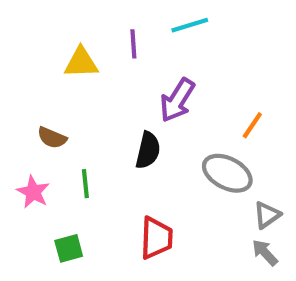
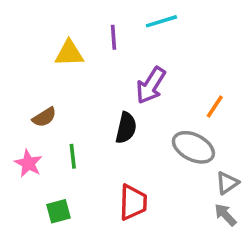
brown semicircle: (52, 138) -> (44, 117), turned -55

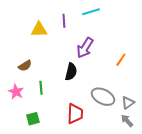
gray ellipse: (193, 147) -> (103, 97), moved

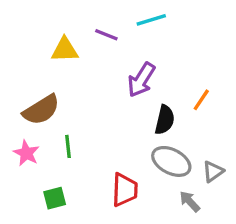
purple line: (64, 21) -> (106, 35), turned -64
brown semicircle: (25, 66) -> (41, 110), size x1.6
black semicircle: (71, 72) -> (165, 120), moved
gray arrow: (127, 121) -> (190, 201), moved

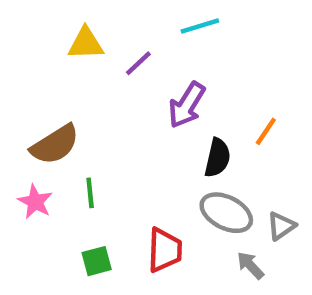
purple line: (106, 35) -> (138, 63), moved, turned -65
yellow triangle: (65, 50) -> (86, 44), moved
green square: (55, 198) -> (97, 261), moved

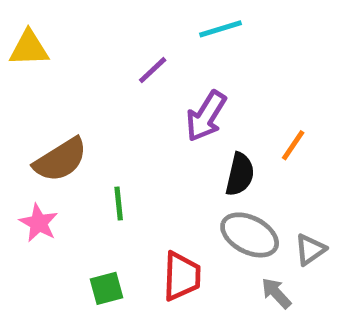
yellow triangle: (86, 44) -> (29, 48), moved
green line: (90, 193) -> (119, 203), moved

